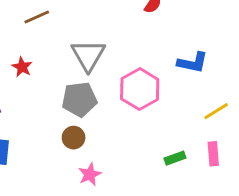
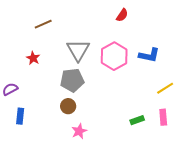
pink hexagon: (140, 89) -> (114, 56), moved

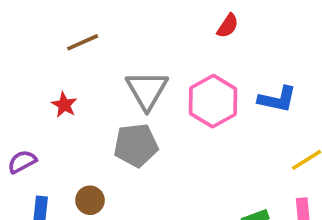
brown circle: (68, 106) -> (90, 200), moved

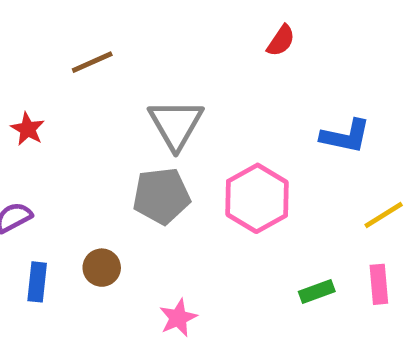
pink hexagon: (213, 101) -> (257, 198), moved
red star: (64, 105) -> (28, 129), moved

